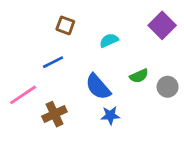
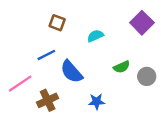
blue semicircle: (98, 87) -> (71, 72), moved

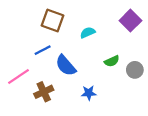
brown square: (57, 23) -> (53, 21), size x1.5

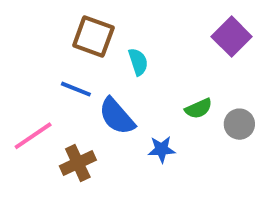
cyan semicircle: (88, 33) -> (138, 62), moved, turned 96
blue line: (43, 50) -> (76, 89), turned 49
blue star: (89, 93) -> (162, 149), moved

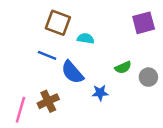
purple square: (232, 37) -> (144, 23), turned 30
cyan semicircle: (138, 62) -> (86, 38), turned -63
pink line: (33, 136) -> (20, 110), moved, turned -40

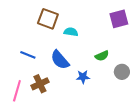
blue line: (47, 55) -> (28, 55), moved
gray circle: (148, 77) -> (122, 72), moved

